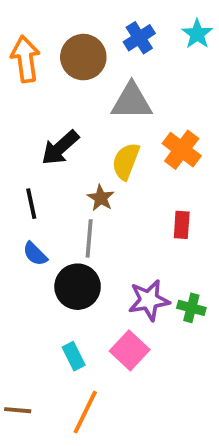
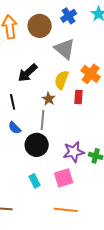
gray triangle: (132, 101) -> (65, 49), turned 40
red rectangle: (182, 225) -> (79, 97), moved
pink square: (130, 350) -> (64, 178), turned 30
orange line: (85, 412) -> (66, 210), moved, turned 70

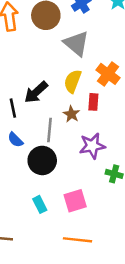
black arrow: (28, 73) -> (36, 92), moved
brown star: (49, 99) -> (71, 114), moved
purple star: (74, 152) -> (92, 146), moved

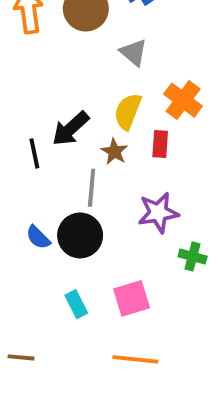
gray triangle: (76, 43) -> (133, 52), size x0.7
brown star: (71, 114) -> (114, 152), moved
blue semicircle: (15, 140) -> (38, 237), moved

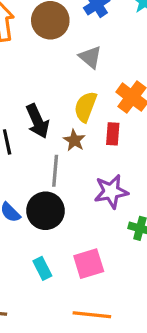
black arrow: (71, 129) -> (37, 121), turned -72

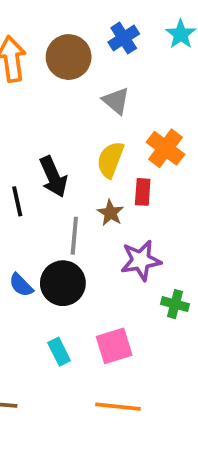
brown star: (74, 140) -> (110, 213), moved

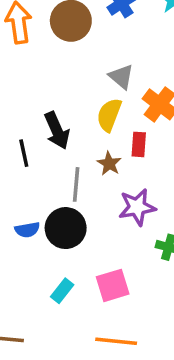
gray triangle: (116, 101) -> (121, 77), moved
blue semicircle: (21, 285) -> (27, 230), turned -55
cyan rectangle: (59, 352) -> (62, 291), turned 65

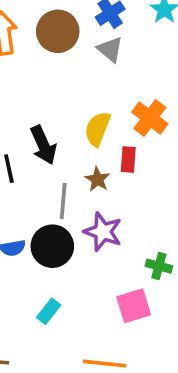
gray triangle: (121, 77) -> (110, 49), moved
purple star: (137, 207) -> (103, 232), moved, turned 30
pink square: (113, 285) -> (134, 306), moved

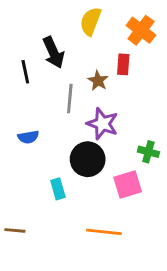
yellow semicircle: (97, 129) -> (91, 21), moved
black circle: (52, 246) -> (88, 159), moved
cyan rectangle: (49, 311) -> (58, 189), turned -54

